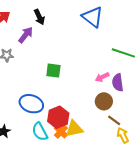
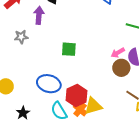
purple arrow: (26, 35) -> (39, 15), turned -30
brown circle: (104, 101) -> (121, 68), moved

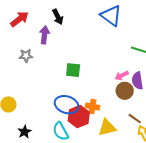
blue ellipse: (49, 84) -> (67, 105), moved
yellow triangle: (93, 106) -> (107, 128), moved
orange cross: (80, 110) -> (92, 107), moved, turned -32

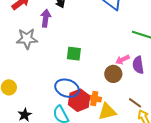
gray star: (26, 56) -> (27, 39), size x1.5
brown circle: (125, 91) -> (113, 74), moved
orange cross: (92, 107) -> (94, 98), moved

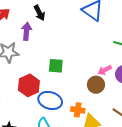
red hexagon: (79, 100) -> (29, 85), moved

